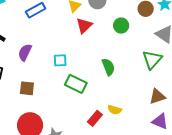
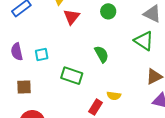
purple semicircle: (25, 52) -> (17, 52), turned -30
cyan square: (60, 60) -> (42, 54), moved
green triangle: (152, 60) -> (144, 41), turned -30

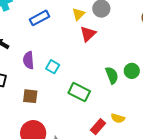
green circle: (108, 11) -> (132, 71), moved
cyan square: (42, 54) -> (53, 67), turned 32

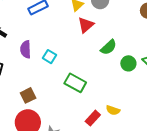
green semicircle: (112, 75) -> (109, 47), moved, turned 66
brown square: (30, 96) -> (28, 95), moved, turned -35

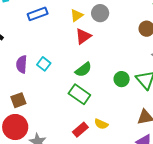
green semicircle: (109, 47) -> (83, 70), moved
purple semicircle: (26, 49) -> (22, 64), moved
green rectangle: (75, 83) -> (79, 94), moved

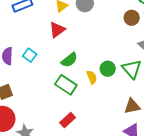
red triangle: (83, 36) -> (57, 30), moved
yellow semicircle: (101, 124) -> (92, 77), moved, turned -136

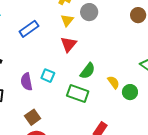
green circle: (108, 69) -> (130, 92), moved
green rectangle: (66, 85) -> (78, 94), moved

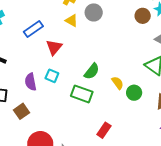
yellow triangle: (67, 20) -> (72, 21), turned -40
red triangle: (69, 44) -> (54, 47), moved
brown square: (33, 117) -> (22, 111), moved

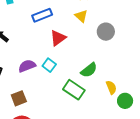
gray circle: (94, 12) -> (106, 32), moved
purple semicircle: (31, 82) -> (27, 66), turned 66
brown square: (22, 111) -> (19, 98), moved

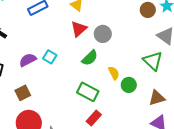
gray circle: (106, 32) -> (103, 34), moved
red triangle: (58, 38) -> (79, 29), moved
green rectangle: (74, 90) -> (88, 92), moved

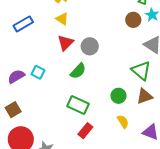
yellow semicircle: (114, 73) -> (123, 122), moved
brown triangle: (157, 98) -> (145, 96), moved

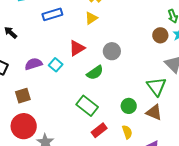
yellow triangle: (62, 19) -> (91, 18), turned 40
red triangle: (65, 43) -> (77, 48), moved
brown triangle: (145, 96) -> (154, 112), turned 30
red rectangle: (85, 131) -> (99, 130), moved

